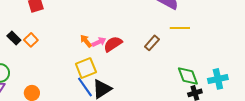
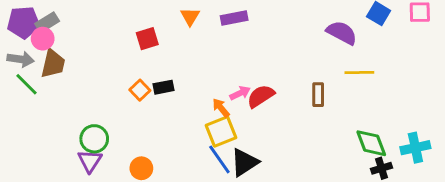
black rectangle: (14, 38) -> (163, 87), moved, turned -56
orange arrow: (86, 41) -> (221, 108), moved
brown rectangle: (152, 43) -> (318, 95), turned -42

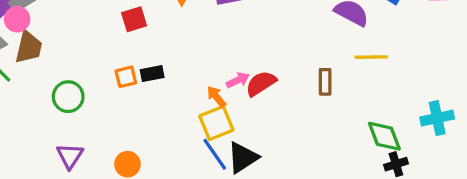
orange square: (140, 90) -> (126, 77), turned 30
green circle: (94, 139) -> (68, 97), moved
cyan cross: (415, 148) -> (437, 118), moved

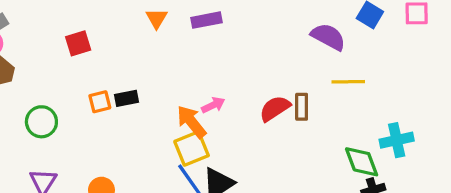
red square: (134, 19) -> (78, 43), moved
red semicircle: (261, 83) -> (275, 108), moved
orange arrow: (216, 97) -> (192, 122), size x1.5
cyan cross: (437, 118) -> (397, 140), moved

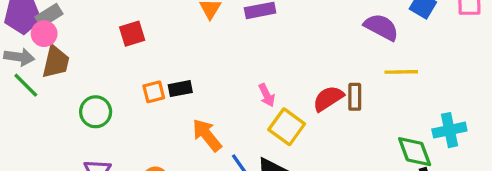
pink arrow: (213, 105) -> (267, 95), turned 90
orange arrow: (192, 122) -> (207, 135), moved
yellow square: (192, 148) -> (287, 127), moved, turned -32

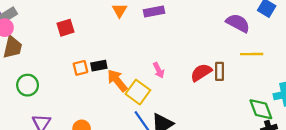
green circle: (96, 112) -> (28, 85), moved
yellow square: (287, 127) -> (138, 92), moved
orange arrow: (207, 135) -> (117, 81), moved

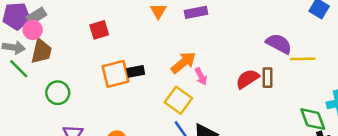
purple semicircle: (238, 23) -> (279, 44), moved
orange square: (80, 68) -> (116, 74), size x1.6
orange arrow: (117, 81) -> (183, 63), moved, turned 90

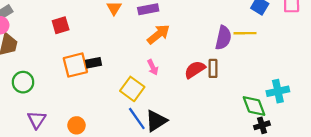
purple semicircle: (279, 44) -> (223, 38), turned 75
yellow line: (303, 59) -> (245, 33), moved
orange arrow: (183, 63) -> (158, 34), moved

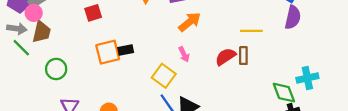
yellow line: (245, 33) -> (251, 31), moved
purple semicircle: (223, 38) -> (293, 17), moved

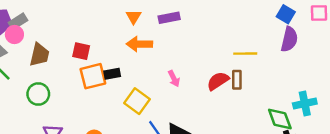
red square: (93, 13) -> (81, 51), moved, turned 30
orange arrow: (190, 22) -> (139, 44), moved, turned -140
brown trapezoid: (42, 32) -> (39, 55), moved
yellow square: (164, 76) -> (137, 101), moved

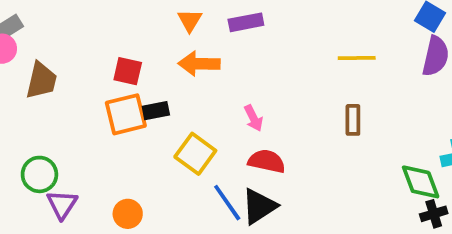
red square: (81, 51) -> (128, 71), moved
yellow line: (245, 54) -> (357, 58), moved
red semicircle: (218, 81) -> (267, 161), moved, turned 45
green circle: (38, 94) -> (39, 174), moved

